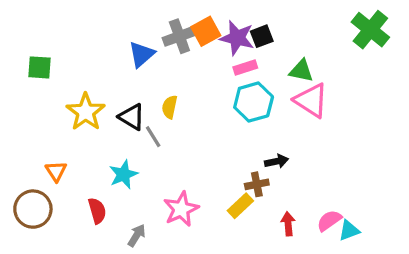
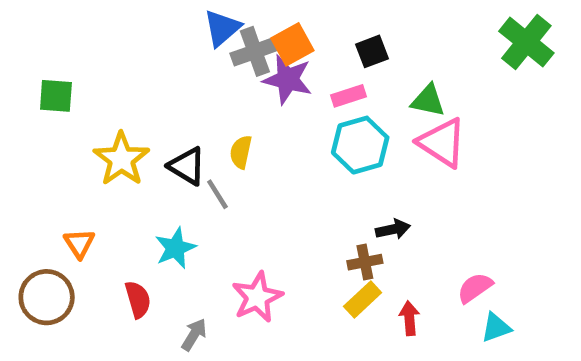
purple star: (237, 38) -> (288, 79), moved
blue triangle: (142, 54) -> (222, 28), moved
yellow rectangle: (240, 206) -> (363, 299), moved
pink semicircle: (329, 221) -> (475, 288), moved

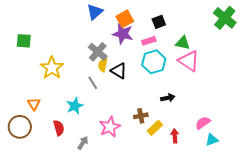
gray cross: (255, 51) -> (98, 52), moved, turned -30
black triangle: (187, 166) -> (119, 71), moved
brown cross: (365, 262) -> (141, 116), moved

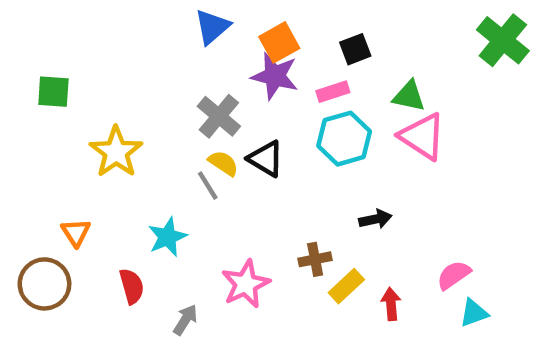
yellow semicircle: (103, 65) -> (223, 163), moved, turned 112

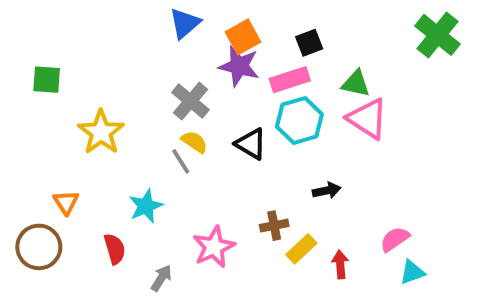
pink rectangle: (333, 92) -> (290, 80), size x1.4
black triangle: (266, 159) -> (251, 144), moved

